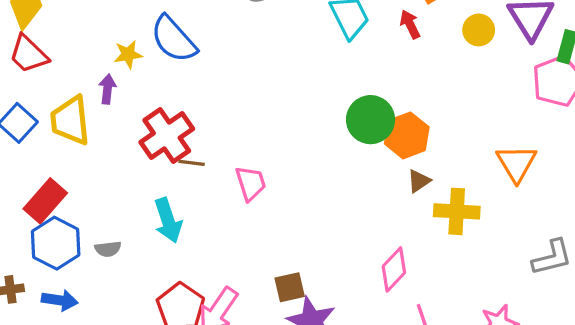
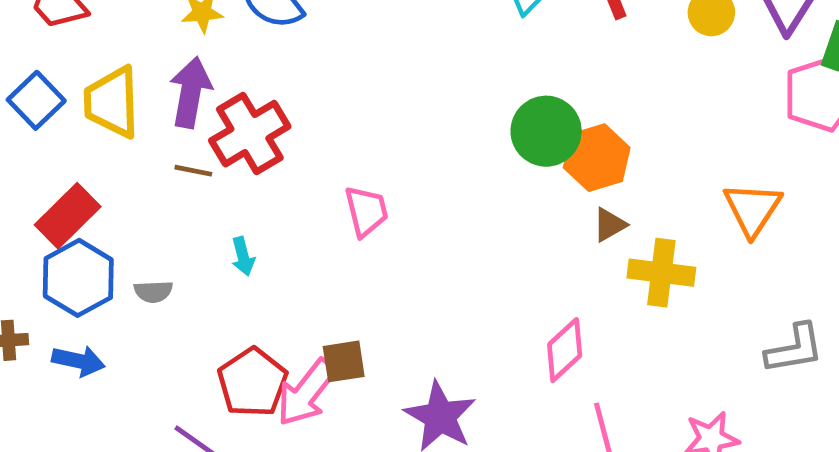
purple arrow: (107, 89) -> (191, 92), moved, size x1.6
brown line: (192, 163) -> (193, 171), moved
cyan arrow: (168, 220) -> (243, 256), size x0.6
brown square: (290, 287) -> (344, 361), moved

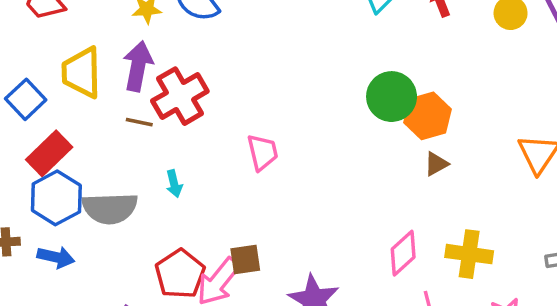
blue square: (36, 100) -> (26, 99), moved
yellow cross: (661, 273) -> (469, 254), moved
gray semicircle: (153, 292) -> (110, 208), size x2.0

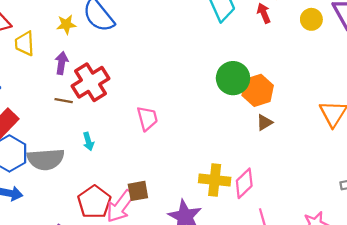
purple arrow: (138, 66) -> (62, 63), size x0.7
yellow trapezoid: (82, 73) -> (25, 44), moved, size x0.7
yellow cross: (469, 254) -> (215, 180), moved

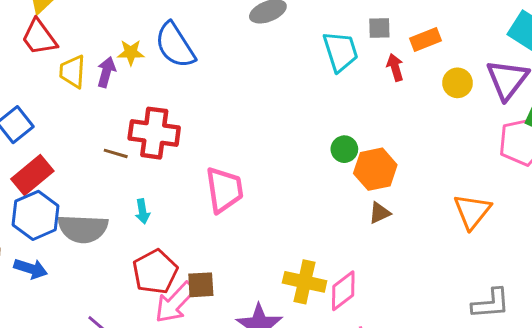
purple arrow: (62, 63) -> (106, 72), moved
green circle: (233, 78) -> (344, 149), size x0.6
red cross: (90, 82) -> (154, 133), turned 33
pink trapezoid: (147, 118) -> (224, 190), size x1.4
red pentagon: (94, 202) -> (155, 272), moved

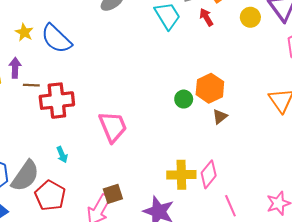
yellow star: (131, 53) -> (24, 32), moved, turned -30
green circle: (344, 149) -> (184, 99), moved
brown line: (116, 153) -> (31, 85), moved
gray semicircle: (83, 229) -> (25, 176), turned -44
red pentagon: (155, 272) -> (50, 196), moved

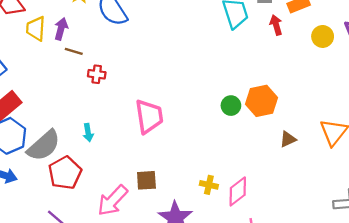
red cross: (57, 101) -> (97, 74), size x0.5
brown triangle: (220, 117) -> (288, 139), moved
yellow cross: (181, 175) -> (209, 185), size x0.6
brown square: (113, 194) -> (146, 180), moved

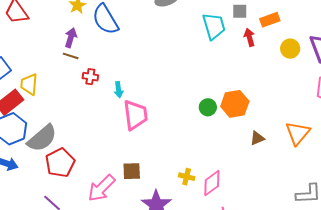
yellow trapezoid: (36, 29) -> (29, 84), moved
purple arrow: (61, 29) -> (71, 38), moved
cyan arrow: (88, 133) -> (119, 90), moved

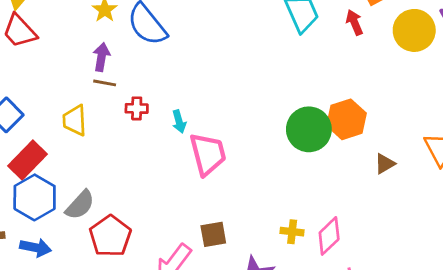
yellow circle: (290, 49) -> (414, 30), size x1.5
yellow trapezoid: (29, 84) -> (75, 120), moved
green circle: (208, 107) -> (309, 129), size x1.8
gray semicircle: (42, 138) -> (80, 205), size x0.7

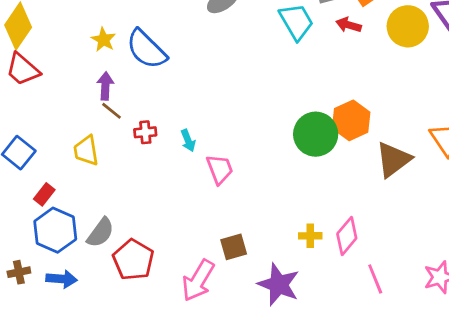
red arrow: (354, 22) -> (349, 25), turned -45
brown line: (105, 83) -> (111, 111), turned 35
pink trapezoid: (208, 154) -> (220, 169), size x0.7
red rectangle: (27, 160) -> (44, 194), size x0.6
brown triangle: (385, 164) -> (393, 160), size x1.8

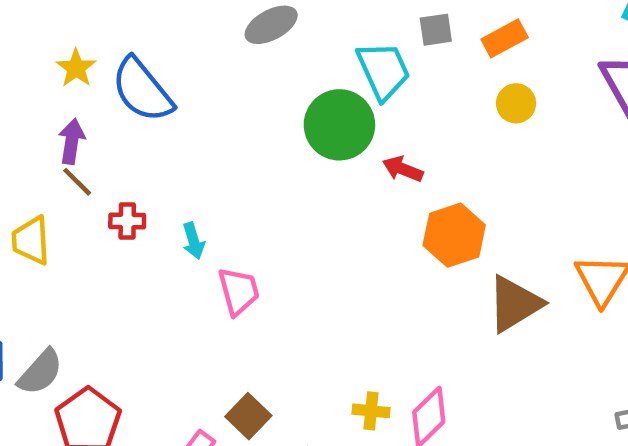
red arrow: (349, 25) -> (403, 169), moved
yellow circle: (408, 26) -> (516, 103), moved, size x0.6
green circle: (316, 134) -> (339, 125), moved
brown square: (234, 247) -> (248, 416), turned -36

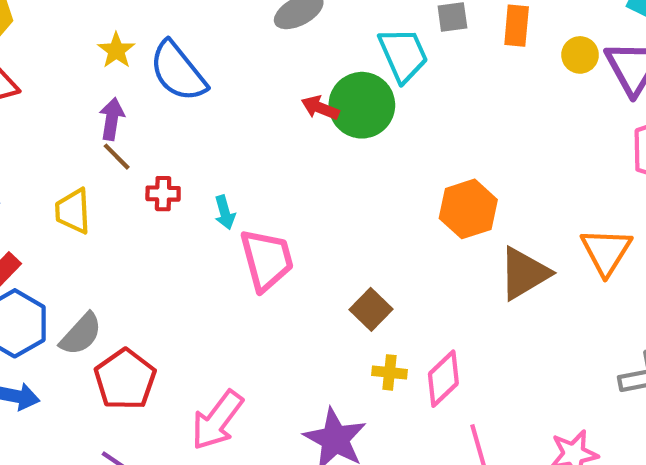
orange rectangle: (505, 38) -> (517, 26), turned -57
yellow circle: (516, 103) -> (580, 55), moved
red arrow: (403, 169) -> (320, 108), moved
pink trapezoid: (239, 291) -> (267, 260), size x1.4
brown square: (248, 416) -> (371, 309), moved

